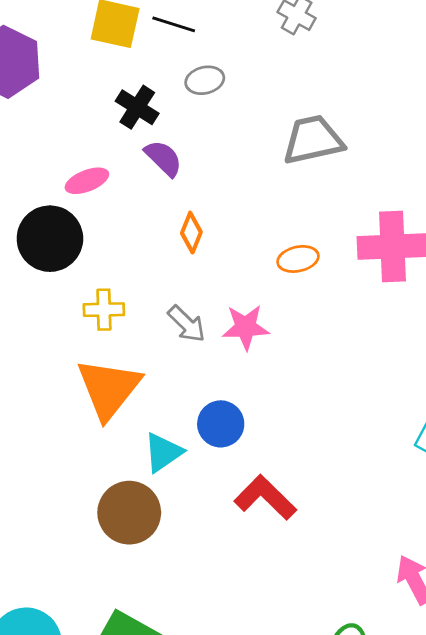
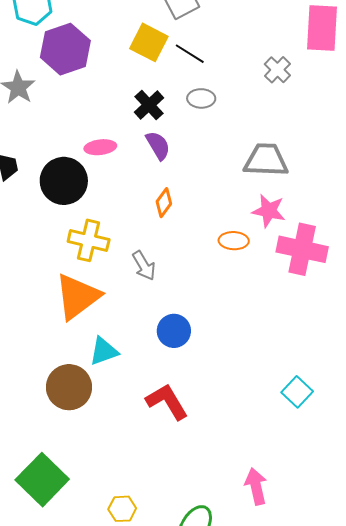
yellow cross: (104, 310) -> (89, 240), size x1.4
pink star: (246, 327) -> (269, 211), moved
blue circle: (221, 424) -> (174, 331), moved

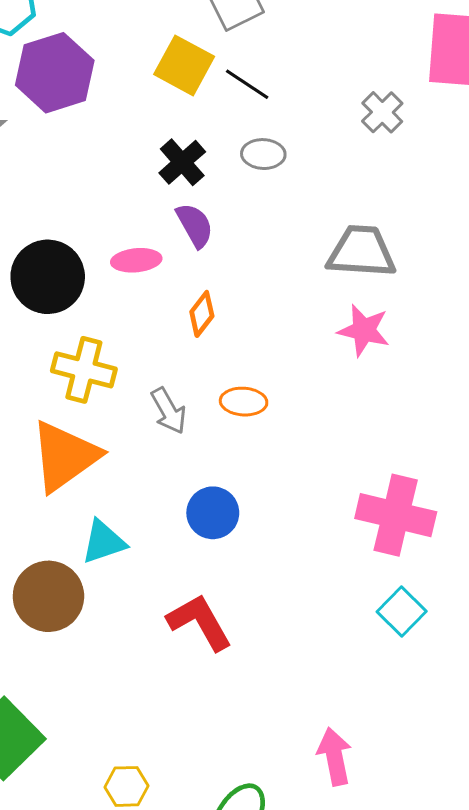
pink ellipse: (100, 147) -> (136, 260), moved
orange ellipse: (234, 241) -> (244, 402), moved
pink cross: (302, 249) -> (396, 515), moved

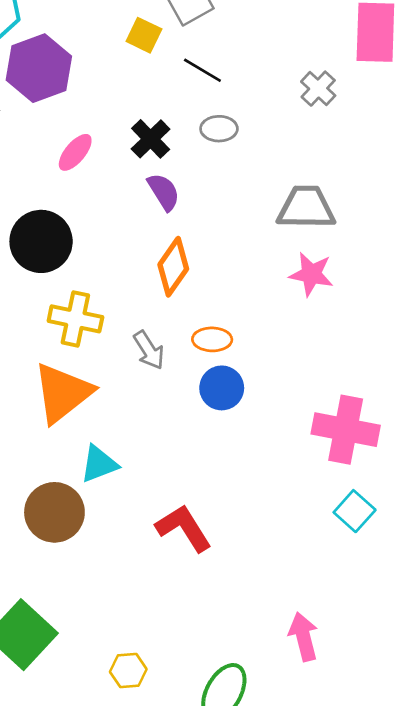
yellow square: (184, 65) -> (144, 35), moved, size x0.7
pink ellipse: (136, 260) -> (75, 152), moved, turned -42
orange diamond: (202, 314) -> (173, 267), size x1.5
blue circle: (213, 513) -> (222, 388), moved

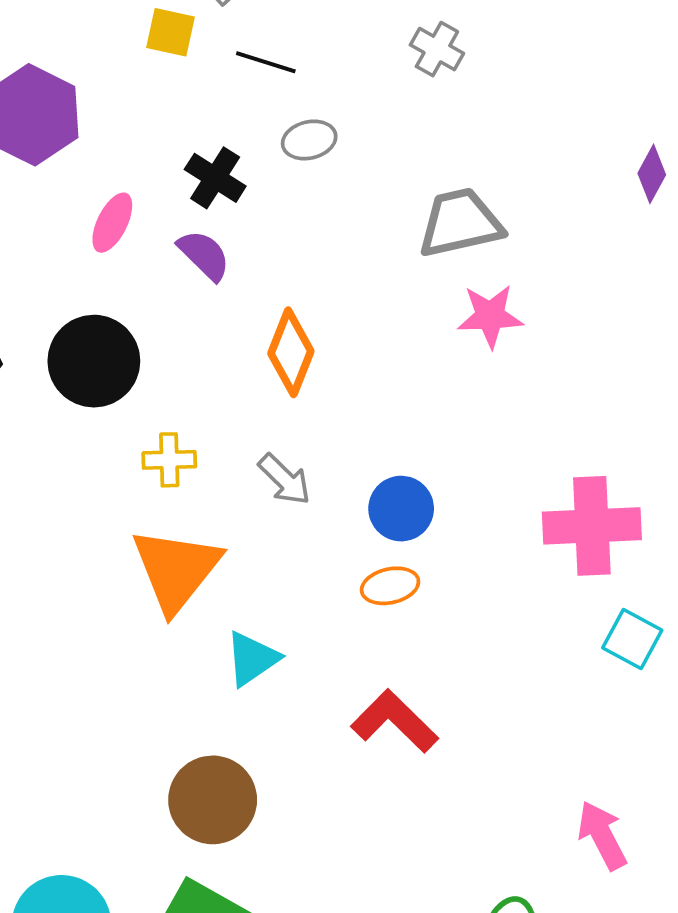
purple semicircle: (164, 192) -> (204, 255), moved
yellow cross: (75, 319) -> (169, 460), size x0.7
orange ellipse: (212, 339) -> (390, 586), moved
brown circle: (54, 512) -> (213, 800), moved

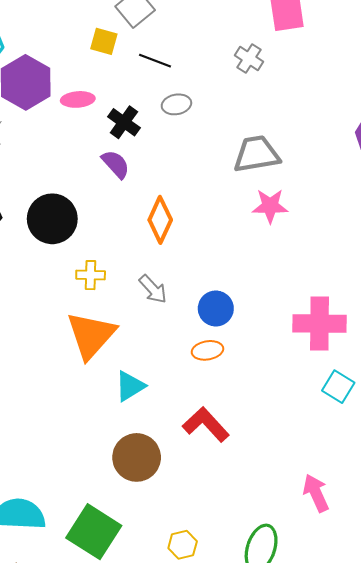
pink ellipse: (112, 223) -> (78, 99), moved, turned 56
brown circle: (213, 800) -> (137, 457), moved

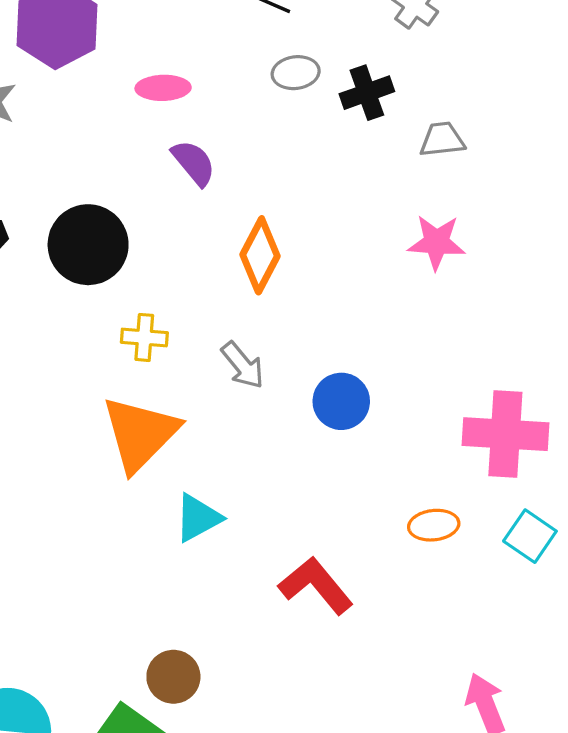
pink ellipse: (78, 99) -> (163, 88), moved
black cross: (124, 122) -> (367, 93), moved, turned 32
gray trapezoid: (256, 154) -> (442, 139), moved, size x0.6
orange ellipse: (207, 350) -> (434, 525), moved
brown circle: (137, 457) -> (173, 677), moved, size x0.7

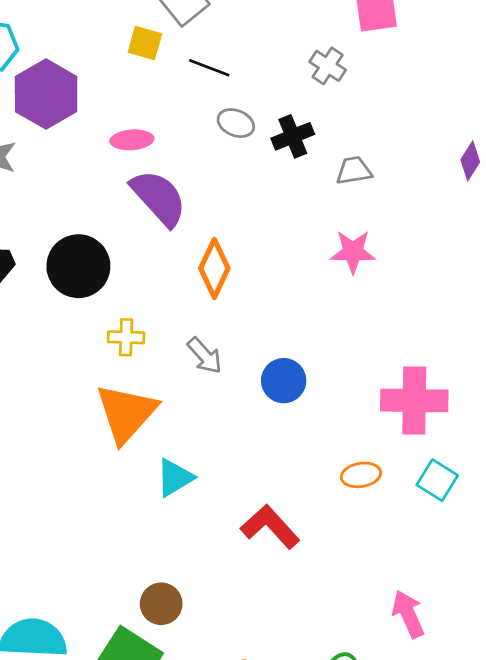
gray ellipse: (296, 73) -> (236, 123), turned 32
purple semicircle: (194, 163) -> (159, 198), size x1.6

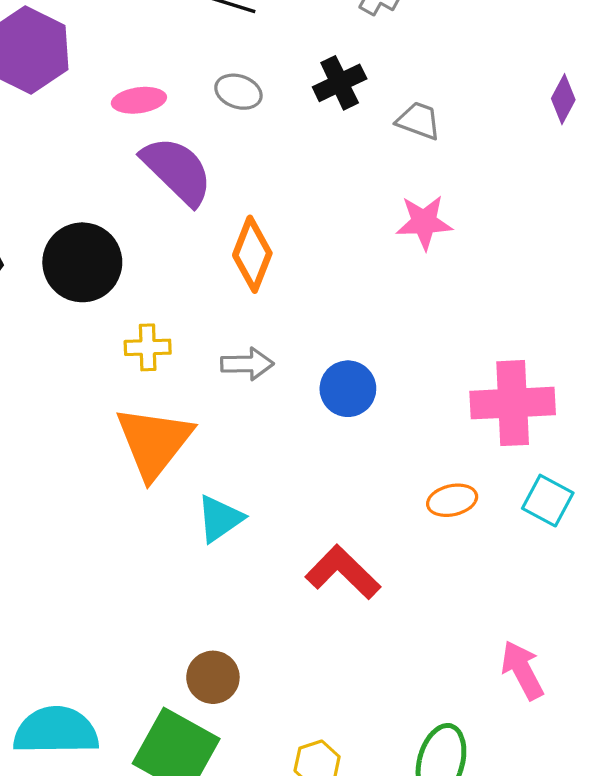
gray ellipse: (236, 123) -> (238, 92), moved
gray trapezoid: (354, 171) -> (419, 121), turned 33
gray arrow: (205, 356) -> (247, 364), turned -45

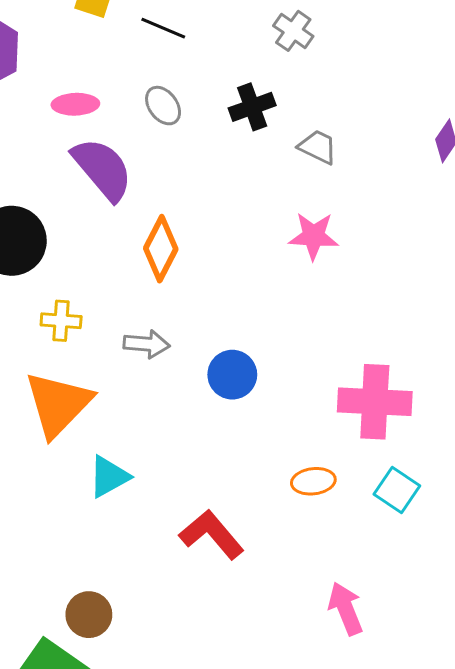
gray ellipse: (238, 92) -> (163, 106), turned 30
pink arrow: (522, 670) -> (346, 609), moved

